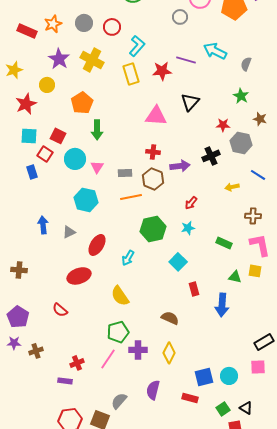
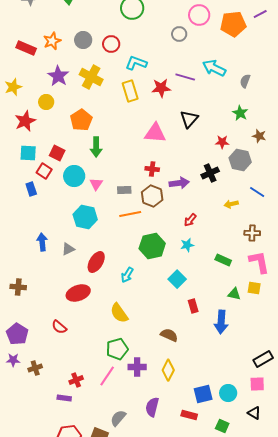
cyan L-shape: (137, 46) -> (136, 63), turned -110
black triangle: (246, 408) -> (254, 413), moved
green square: (223, 409) -> (222, 426), turned -32

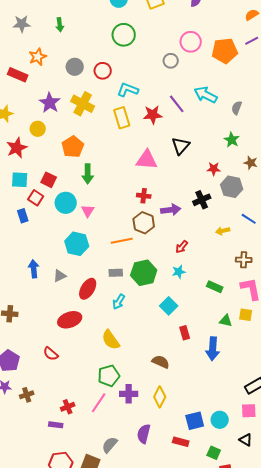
orange star: (52, 41) -> (38, 57), moved
purple line: (185, 77) -> (177, 104), turned 36
gray rectangle: (124, 190) -> (116, 273), moved

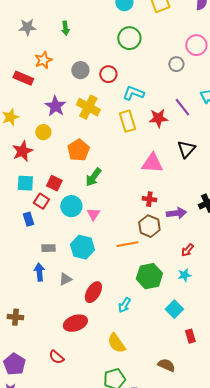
green arrow: (88, 174) -> (93, 177), turned 36
gray rectangle: (116, 273) -> (48, 248), moved

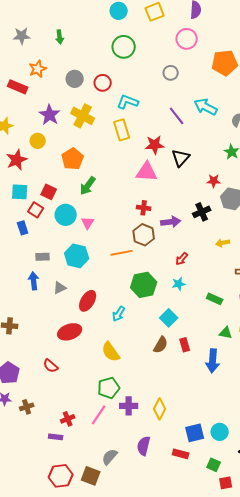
pink circle: (196, 45) -> (187, 39), moved
red star: (158, 118) -> (155, 145), moved
brown semicircle: (166, 365) -> (161, 345), moved, turned 96

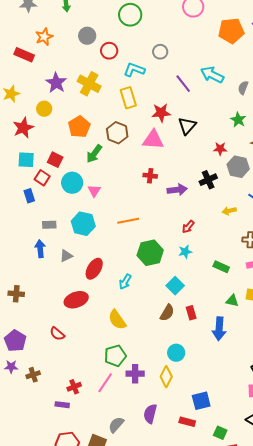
gray circle: (171, 73) -> (160, 52), moved
gray circle: (75, 79) -> (87, 36), moved
brown hexagon: (144, 235) -> (117, 133), moved
cyan circle: (220, 432) -> (176, 353), moved

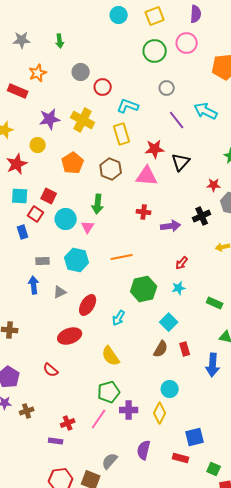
green circle: (130, 15) -> (155, 51), moved
gray circle: (160, 52) -> (167, 88), moved
purple star: (56, 83) -> (50, 119), turned 30
green arrow: (94, 154) -> (98, 204), moved, turned -30

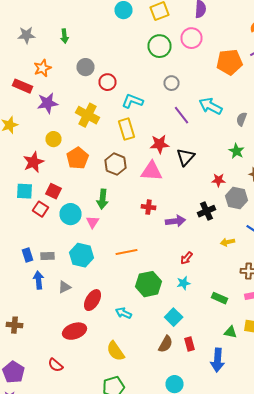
purple star: (50, 119) -> (48, 103), moved
yellow circle: (38, 145) -> (54, 139), moved
red star: (17, 164) -> (34, 162), moved
blue rectangle: (23, 232) -> (28, 255), moved
cyan arrow: (119, 318) -> (124, 313), turned 84

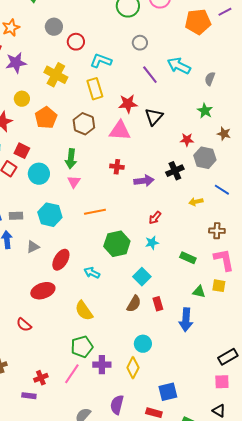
pink triangle: (92, 222) -> (74, 182), moved

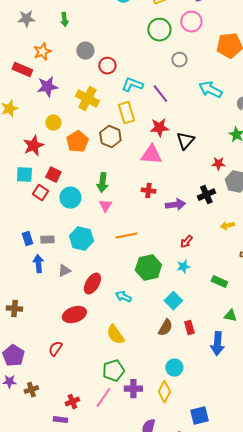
gray circle: (140, 43) -> (179, 60), moved
purple line: (150, 75) -> (160, 94), moved
brown hexagon: (84, 124) -> (110, 137), moved
red semicircle: (24, 325) -> (55, 349), turned 84

